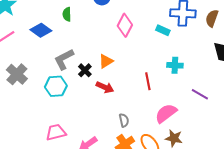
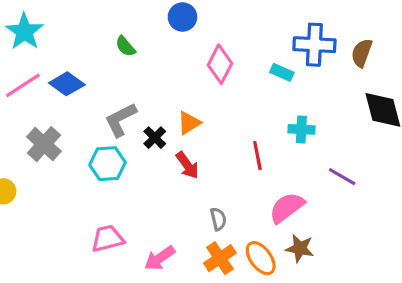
green semicircle: (67, 14) -> (125, 46), turned -40
blue diamond: (41, 30) -> (67, 84), moved
red arrow: (105, 87) -> (187, 165), turned 30

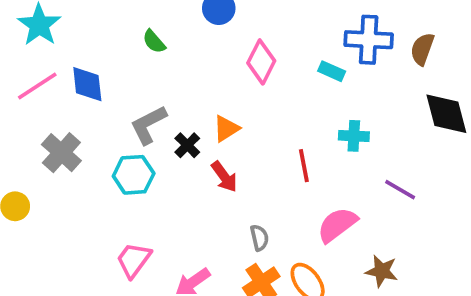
blue diamond: (67, 84) -> (87, 84), turned 48
pink trapezoid: (108, 239) -> (134, 260), turned -40
brown star: (300, 248) -> (382, 271), moved

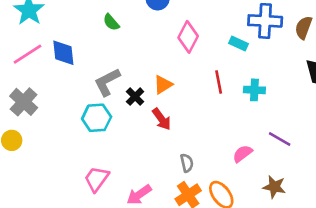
gray cross: (61, 153) -> (24, 102), moved
red line: (304, 166) -> (219, 82), moved
purple line: (400, 190) -> (280, 139), moved
pink semicircle: (337, 225) -> (243, 154), size x0.7

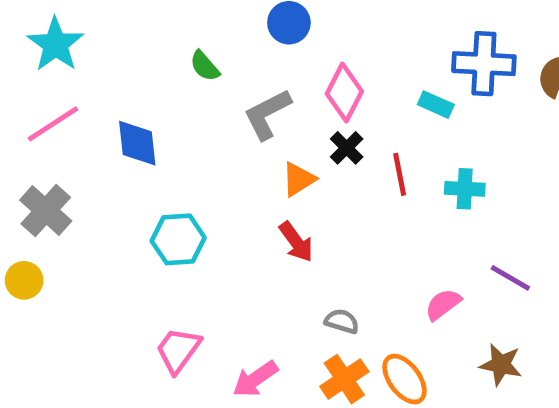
blue diamond: (63, 53) -> (137, 143), moved
gray L-shape: (107, 82) -> (267, 114), moved
black cross: (135, 97) -> (347, 148), moved
gray semicircle: (187, 163) -> (342, 321), turned -60

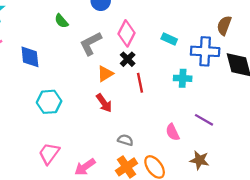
blue cross: (484, 64) -> (205, 51), moved
red line: (400, 174) -> (140, 83), moved
pink semicircle: (443, 304) -> (173, 132), turned -78

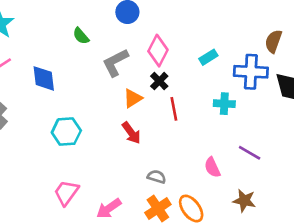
cyan rectangle: (169, 39) -> (208, 57), turned -56

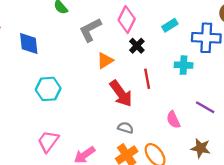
black cross: (159, 81) -> (137, 46), moved
red line: (174, 109) -> (147, 79), moved
red arrow: (131, 133) -> (121, 94), moved, size x1.4

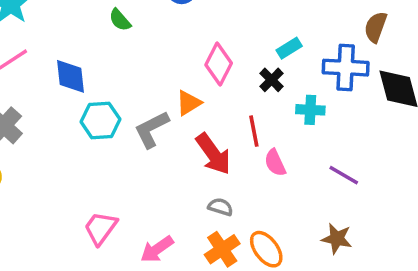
pink diamond: (127, 20) -> (219, 64), moved
gray L-shape: (90, 30) -> (152, 129), moved
black cross: (137, 46) -> (272, 80), moved
cyan hexagon: (48, 89) -> (100, 120), moved
pink semicircle: (173, 120) -> (275, 163), moved

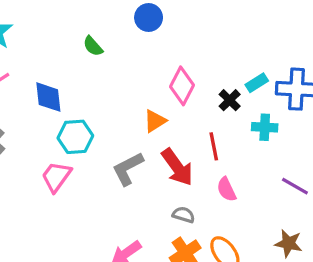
cyan rectangle: (289, 48) -> (257, 83), moved
gray L-shape: (152, 129) -> (128, 169), moved
pink semicircle: (275, 163) -> (226, 189), moved
pink trapezoid: (100, 228) -> (56, 177), moved

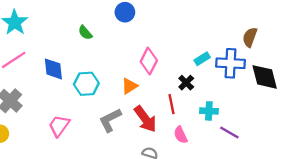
black cross: (230, 100) -> (186, 83), moved
cyan cross: (265, 127) -> (209, 111), moved
cyan hexagon: (75, 137) -> (86, 84), moved

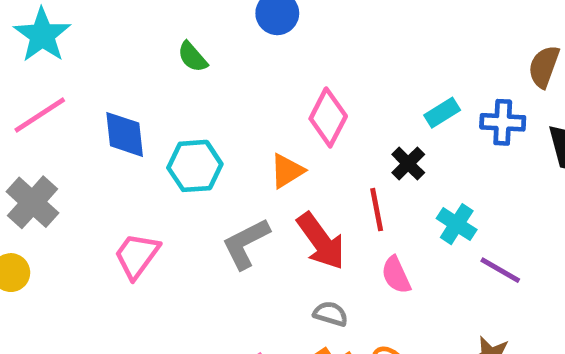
blue cross: (231, 63) -> (503, 122), size x0.7
cyan cross: (209, 111) -> (457, 224), turned 30

